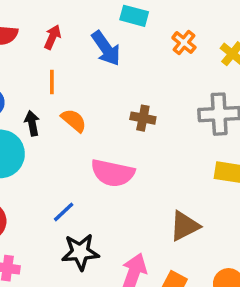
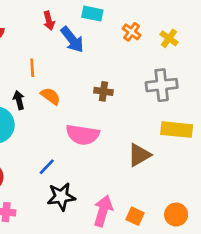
red arrow: (53, 37) -> (49, 21), moved, turned 144
brown triangle: (185, 226) -> (139, 155), moved

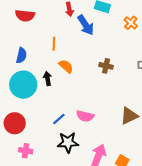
black arrow: (19, 100) -> (47, 79), moved
pink semicircle: (83, 135) -> (85, 116), moved, size x0.7

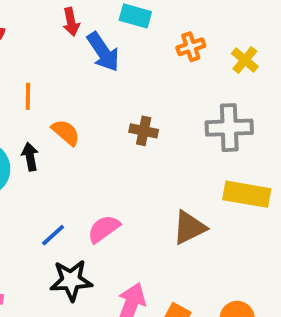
orange cross: (131, 23) -> (191, 47), turned 32
orange line: (54, 44) -> (28, 96), moved
pink semicircle: (85, 116) -> (104, 229), turned 132

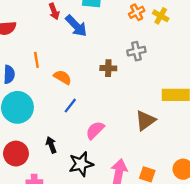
orange cross: (191, 47) -> (137, 12), moved
gray cross: (229, 128) -> (136, 51), moved, size x0.7
black arrow: (30, 157) -> (51, 145), moved
blue line: (53, 235) -> (70, 106), moved

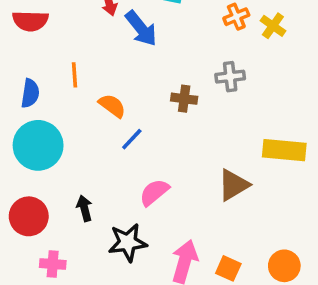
blue line: (70, 106) -> (132, 139), moved

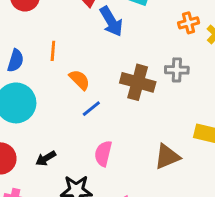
brown cross: (184, 99) -> (138, 82), size x1.6
pink semicircle: (154, 192) -> (103, 154), turned -45
black arrow: (84, 208) -> (46, 158), turned -114

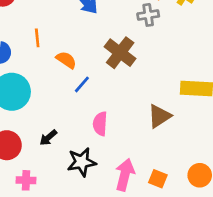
gray cross: (177, 70) -> (148, 15), moved
brown cross: (138, 82) -> (120, 53), turned 32

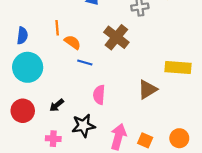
orange line: (37, 38) -> (57, 28), moved
blue line: (82, 84) -> (85, 62), turned 64
pink cross: (26, 180) -> (53, 139), moved

